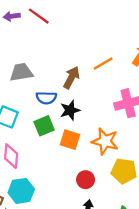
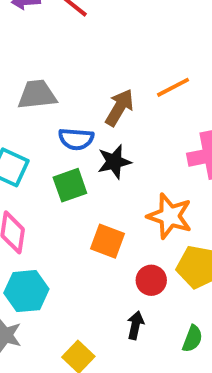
orange square: (70, 140) -> (108, 241), moved
red circle: (86, 180) -> (151, 280), moved

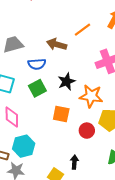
brown arrow: (119, 108) -> (57, 44), turned -96
black star: (114, 162) -> (67, 82), moved
black arrow: (135, 325) -> (74, 162), moved

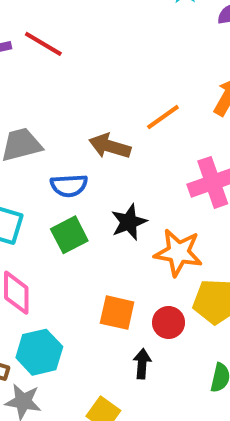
orange square: (61, 114) -> (117, 313), moved
black arrow: (74, 162) -> (142, 364), moved

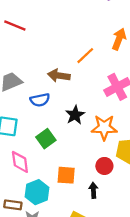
green square: (69, 235) -> (46, 139), moved
orange square: (117, 313) -> (66, 175), moved

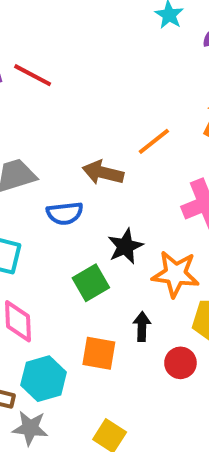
green square: (46, 139) -> (91, 283), moved
red circle: (104, 166) -> (180, 363), moved
black arrow: (93, 190) -> (142, 327), moved

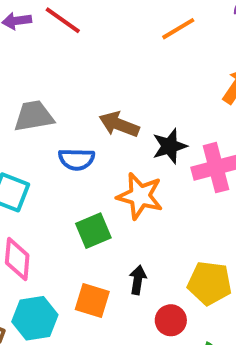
orange line: (154, 141) -> (178, 29), moved
black star: (125, 246) -> (170, 146), moved
orange star: (176, 274) -> (140, 196), moved

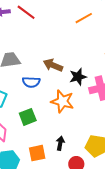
green square: (93, 231) -> (28, 117), moved
orange square: (92, 301) -> (37, 153), turned -30

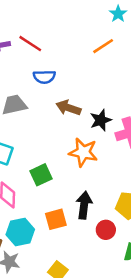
blue semicircle: (31, 82) -> (44, 77), moved
black arrow: (60, 143) -> (84, 205), size x1.5

